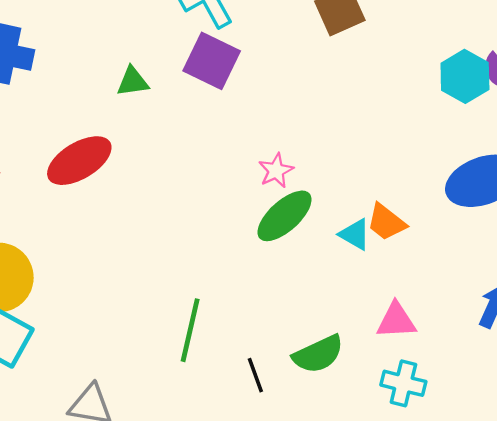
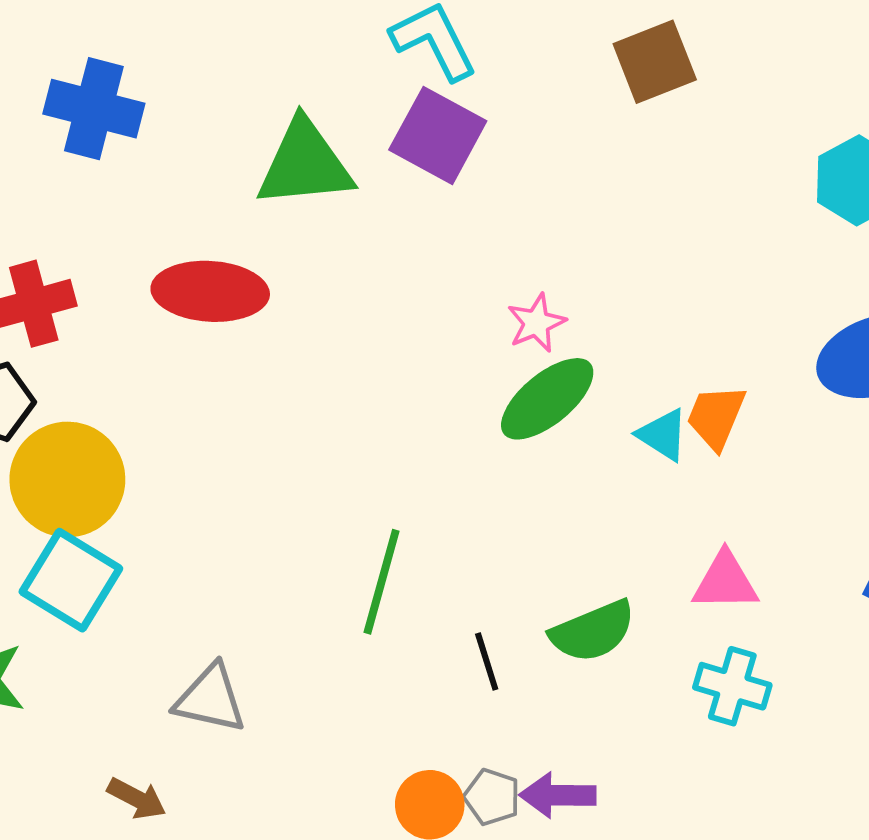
green triangle: (133, 82) -> (305, 164), size x1.8
red ellipse: (79, 161) -> (210, 291), turned 32
orange trapezoid: (386, 222) -> (716, 417), turned 72

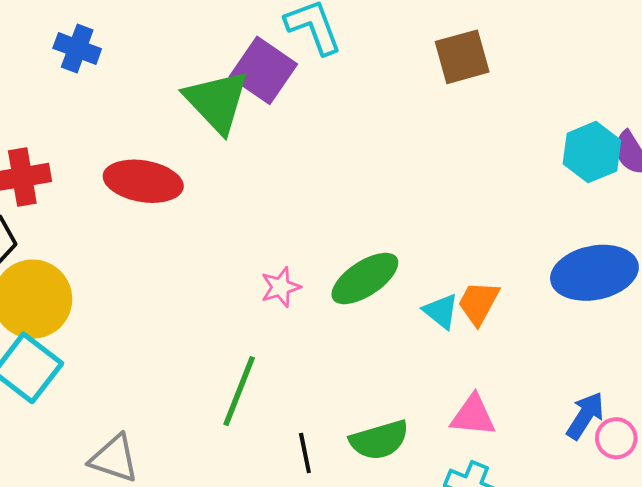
blue cross: (94, 109) -> (77, 49), size x0.7
purple square: (438, 135) -> (263, 70), moved
green triangle: (305, 164) -> (217, 101), turned 46
pink star: (536, 323) -> (281, 287), moved

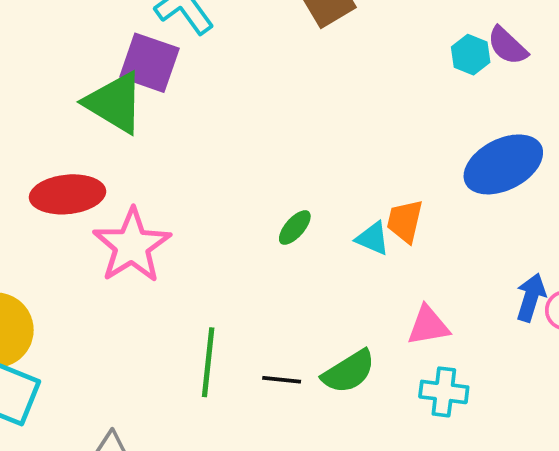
cyan hexagon: (592, 152) -> (471, 55), size x0.7
green ellipse: (365, 278) -> (295, 227), size x0.6
pink star: (281, 287) -> (132, 246), moved, size x2.0
black line: (305, 453) -> (282, 380), moved, turned -57

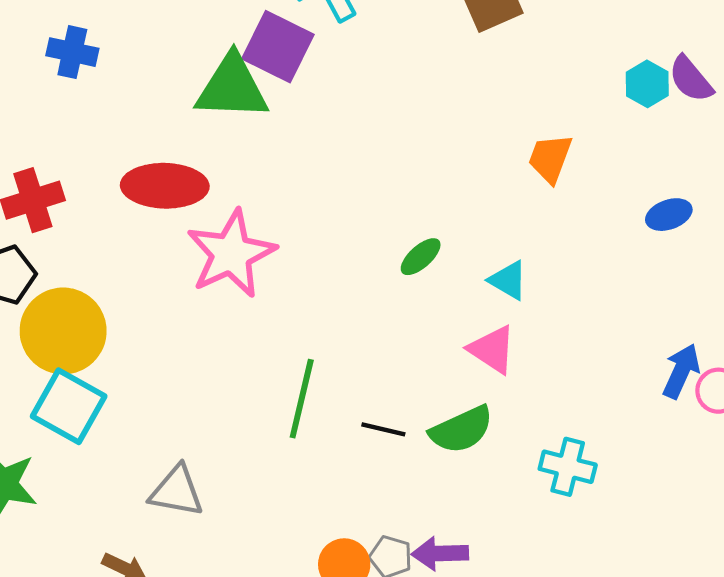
green triangle: (115, 103) -> (232, 87), turned -36
blue ellipse: (503, 164) -> (669, 215), size x0.5
orange trapezoid: (405, 221) -> (550, 158), moved
pink triangle: (428, 326) -> (492, 349), moved, turned 36

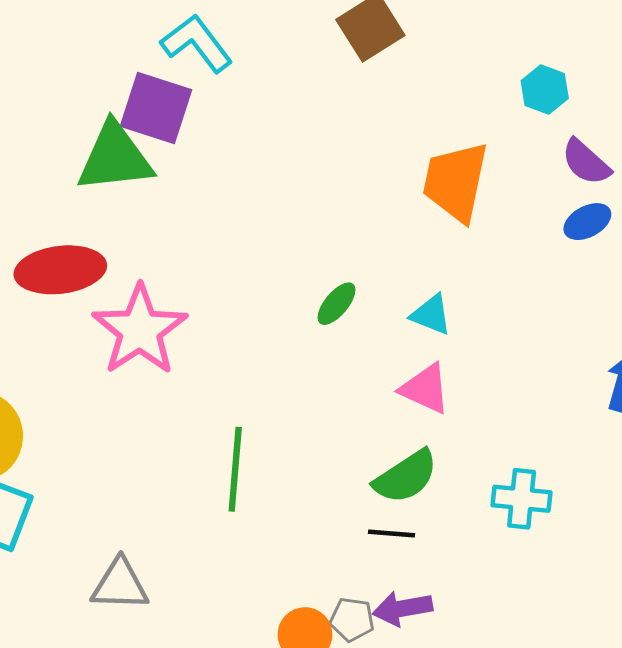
purple semicircle: (691, 79) -> (586, 162), moved
orange trapezoid: (550, 158) -> (456, 182), size x1.5
black line: (383, 429) -> (392, 534), moved

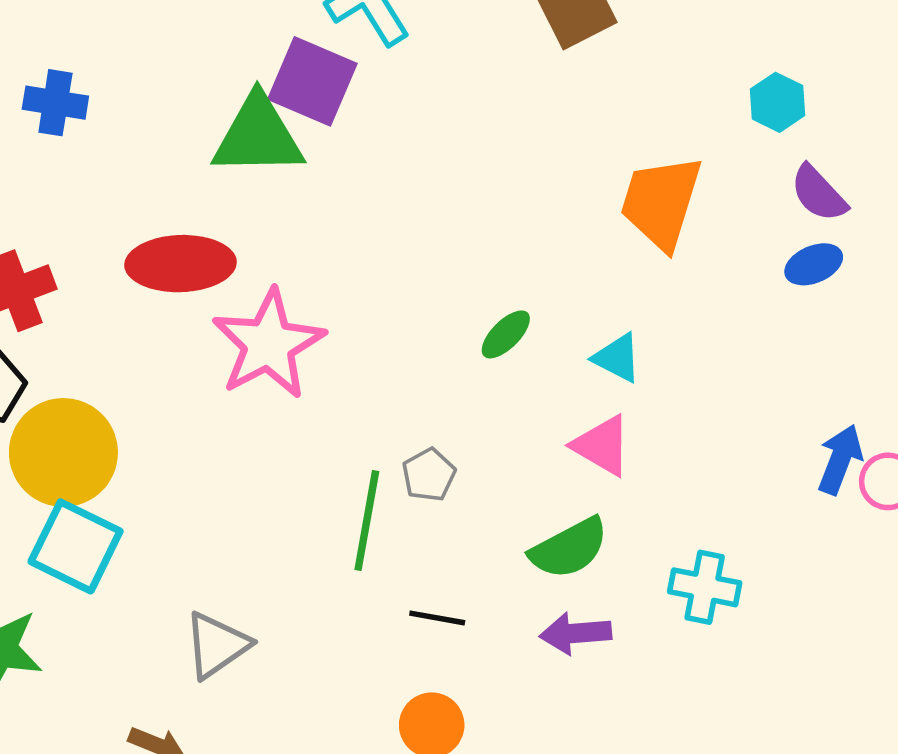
black line: (392, 534) -> (437, 618), moved
gray triangle: (120, 585) -> (217, 645), turned -42
purple arrow: (403, 608) -> (576, 633), moved
gray pentagon: (352, 619) -> (429, 475), moved, turned 30

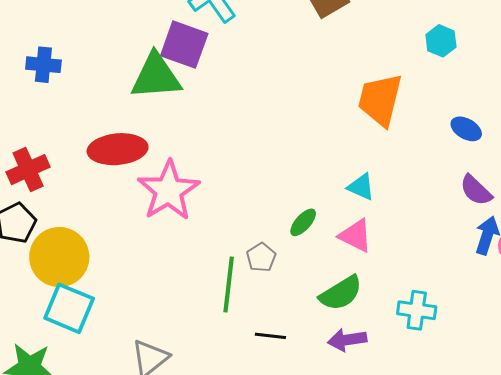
purple semicircle: (819, 193) -> (476, 190), moved
blue ellipse: (814, 264) -> (466, 129), turned 56
green ellipse: (506, 334) -> (303, 222), moved

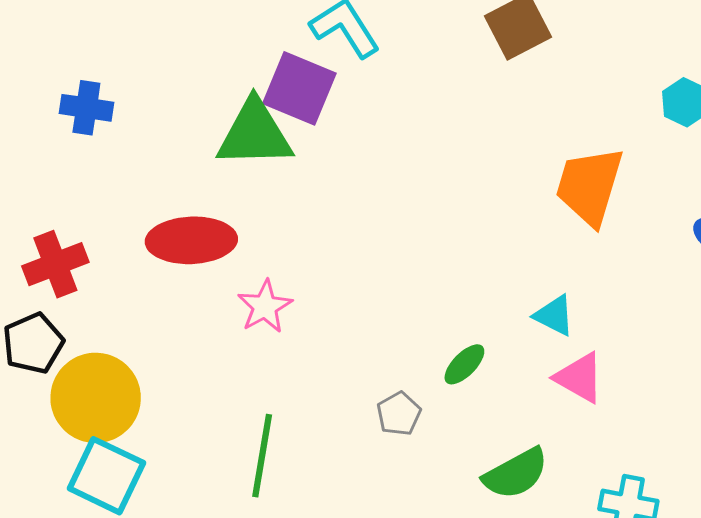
pink star: (169, 191) -> (265, 306), size x0.6
pink triangle: (356, 236) -> (579, 378), moved
green line: (229, 285) -> (262, 456), moved

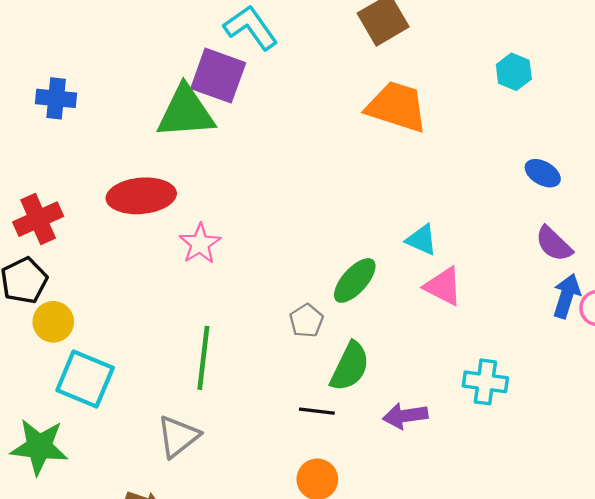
orange trapezoid: (589, 186) -> (397, 107), moved, turned 94
green ellipse: (464, 364) -> (355, 280), size x1.4
yellow circle: (96, 398) -> (53, 322), moved, size x0.6
green semicircle: (516, 474) -> (350, 366), moved, turned -33

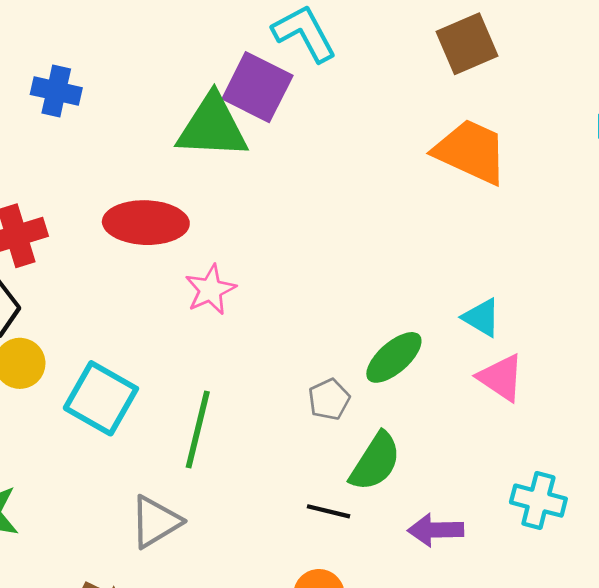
cyan square: (85, 379) -> (101, 398), moved

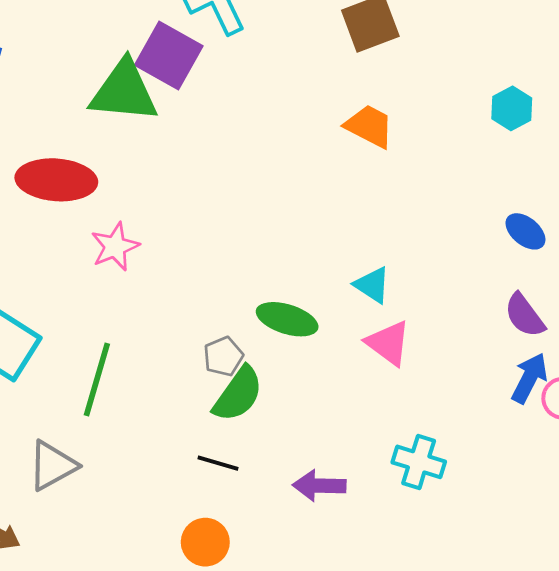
orange trapezoid: (471, 151) -> (369, 126), size x0.7
green ellipse: (394, 357) -> (287, 319), turned 56
green semicircle: (375, 462) -> (238, 394), moved

